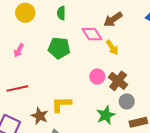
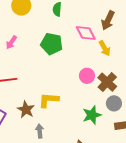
brown arrow: (113, 19) -> (108, 20), turned -36

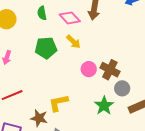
pink diamond: (86, 33) -> (70, 18), moved
yellow arrow: (105, 48) -> (73, 42), moved

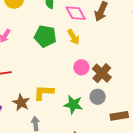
gray circle: (122, 88) -> (98, 97), moved
green star: (104, 106) -> (73, 105), moved, turned 30

